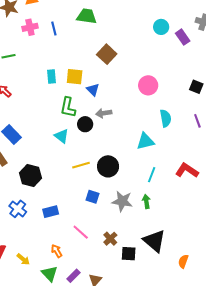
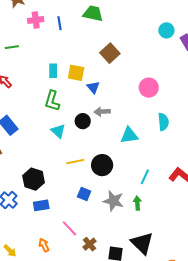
green L-shape: (68, 107) -> (52, 101), moved
cyan triangle: (145, 141) -> (129, 135), moved
black hexagon: (30, 176) -> (34, 179), moved
brown cross: (110, 239) -> (90, 244), moved

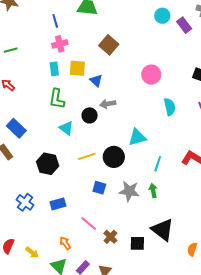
pink cross: (36, 20) -> (60, 44), moved
cyan triangle: (129, 135) -> (137, 137), moved
black hexagon: (34, 179) -> (48, 164), moved

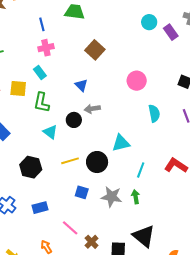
yellow square: (77, 68) -> (18, 88), moved
cyan rectangle: (54, 69) -> (40, 72), turned -32

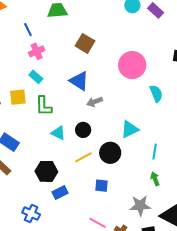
pink circle: (137, 81) -> (132, 65), size x1.4
blue triangle: (81, 85) -> (79, 81), size x1.5
black circle: (74, 120) -> (83, 130), moved
gray star: (112, 197) -> (140, 206), moved
blue rectangle: (40, 208) -> (60, 193), moved

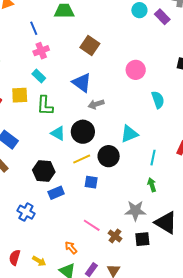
pink circle: (132, 65) -> (136, 70), size x0.7
black circle: (83, 130) -> (83, 132), size x1.5
blue square: (101, 186) -> (91, 182), moved

